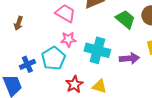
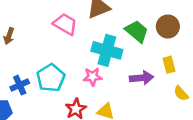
pink star: (68, 39) -> (93, 77), moved
cyan cross: (97, 50) -> (107, 50), moved

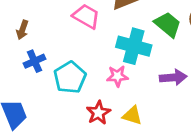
blue cross: (20, 85) -> (35, 61), moved

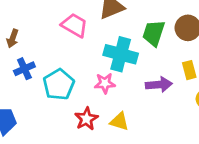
green trapezoid: (168, 24) -> (154, 33), turned -112

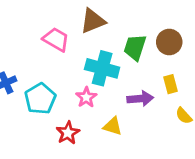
pink star: (105, 83) -> (86, 97), turned -30
yellow triangle: (119, 121) -> (113, 126), moved

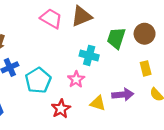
pink trapezoid: (56, 39) -> (51, 18), moved
cyan cross: (102, 68) -> (89, 55), size x0.7
purple arrow: (140, 99) -> (123, 95), moved

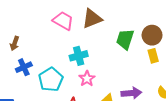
cyan cross: (89, 55) -> (79, 56), moved, turned -30
yellow rectangle: (146, 68) -> (153, 56), moved

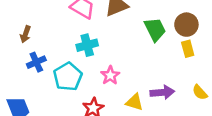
green trapezoid: (125, 39) -> (155, 29), turned 135
cyan cross: (79, 56) -> (87, 45), moved

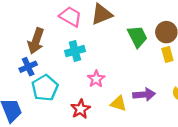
brown arrow: (25, 34) -> (36, 41), moved, size x1.6
cyan pentagon: (68, 77) -> (45, 88), moved

